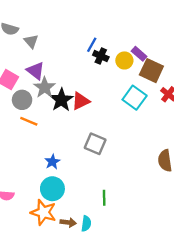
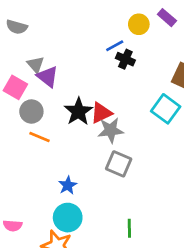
gray triangle: (31, 41) -> (35, 65), moved
blue line: (92, 45) -> (115, 46), turned 32
purple rectangle: (139, 54) -> (167, 18), moved
yellow circle: (124, 60) -> (139, 24), moved
gray star: (45, 87) -> (111, 130), moved, turned 30

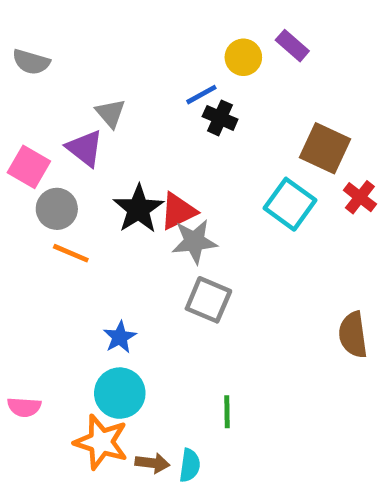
gray triangle: (35, 65) -> (110, 113), moved

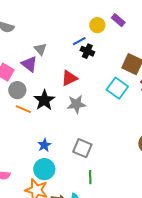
black star: (138, 209) -> (44, 100), moved
red triangle: (178, 211) -> (69, 78), moved
gray square: (208, 300) -> (82, 148), moved

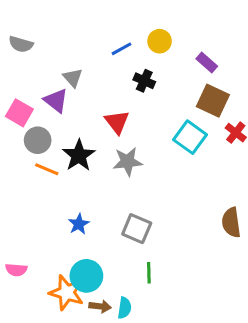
purple rectangle: (118, 20) -> (207, 62), moved
blue line: (79, 41) -> (121, 49), moved
red triangle: (69, 78) -> (117, 122), turned -42
cyan circle: (44, 169) -> (86, 276), moved

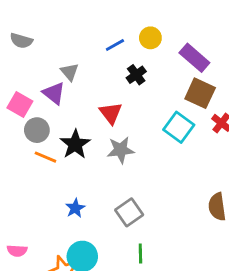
purple rectangle: (207, 62) -> (194, 58), size x1.5
black cross: (144, 81) -> (136, 75), turned 30
gray square: (137, 229) -> (129, 212), turned 32

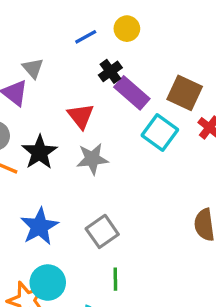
purple rectangle: (194, 58) -> (132, 93), moved
blue star: (75, 208) -> (40, 226), size x1.6

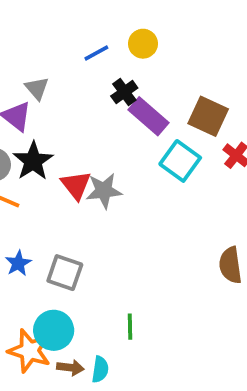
red triangle: (81, 116) -> (76, 185), moved
black star: (40, 152) -> (33, 161), moved
blue star: (40, 226) -> (18, 263), moved, size x0.6
gray square: (102, 231) -> (65, 273), moved, turned -36

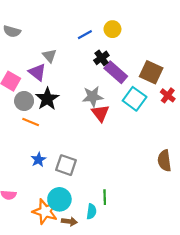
red triangle: (76, 185) -> (100, 113), moved
gray star: (104, 191) -> (93, 97), moved
cyan semicircle: (100, 369) -> (91, 212), moved

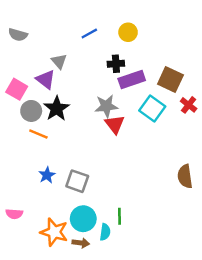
blue line: (85, 35) -> (89, 33), moved
black cross: (101, 58) -> (116, 64), turned 32
purple rectangle: (116, 72) -> (132, 79), turned -60
cyan circle: (59, 199) -> (83, 219), moved

